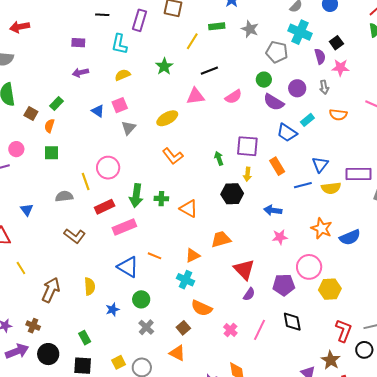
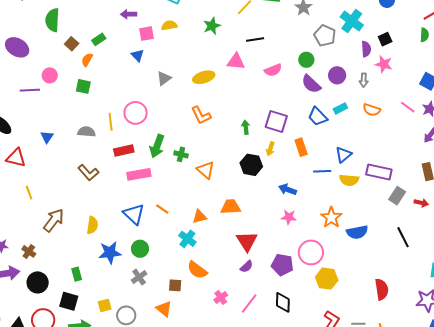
pink square: (120, 105) -> (146, 34), moved
blue star: (113, 310) -> (110, 253), size x1.6
brown square: (183, 328) -> (175, 285), turned 32

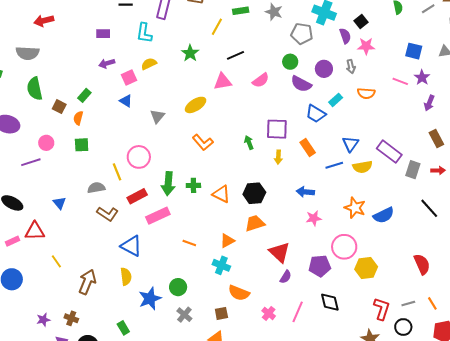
black hexagon: (251, 165) -> (254, 193), moved
purple rectangle: (379, 172) -> (389, 152), turned 40
brown L-shape: (88, 173) -> (108, 214), moved
blue triangle: (134, 214) -> (131, 246), moved

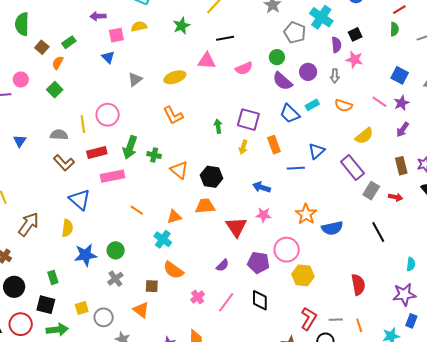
green square: (82, 145) -> (55, 90), turned 35
yellow semicircle: (362, 167) -> (364, 136), moved, turned -42
red triangle: (279, 252) -> (236, 227), moved

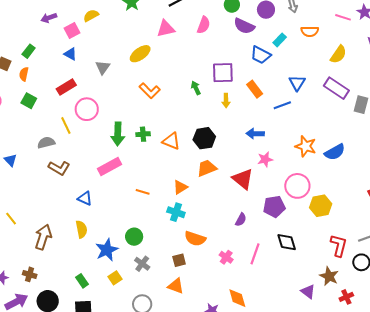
pink semicircle: (244, 68) -> (204, 25), turned -30
red rectangle: (97, 153) -> (66, 87), moved
blue triangle: (80, 200) -> (85, 198), size x0.7
yellow square: (82, 308) -> (115, 278), moved

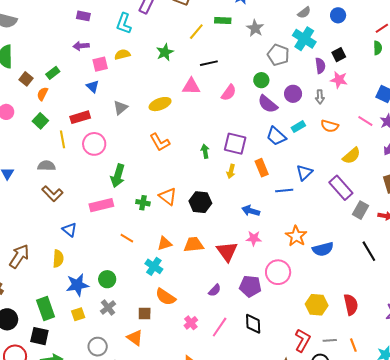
yellow line: (66, 125) -> (62, 139), moved
green cross: (143, 134) -> (143, 203), moved
orange trapezoid: (207, 168) -> (194, 245), moved
yellow hexagon: (321, 206) -> (317, 305), moved
green rectangle: (82, 281) -> (46, 309), size x1.6

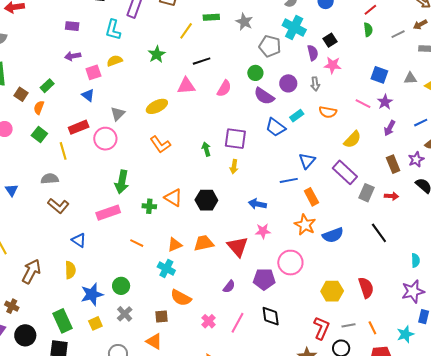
pink circle: (94, 144) -> (105, 139), moved
orange rectangle: (262, 168) -> (311, 197), moved

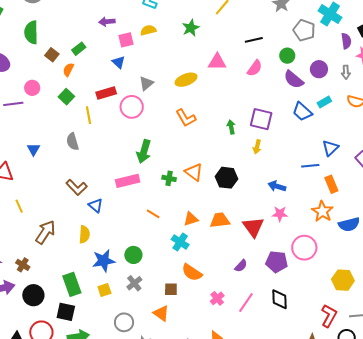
black line: (202, 61) -> (254, 40), moved
gray semicircle: (50, 179) -> (73, 142), turned -108
brown L-shape: (58, 206) -> (77, 187), moved

